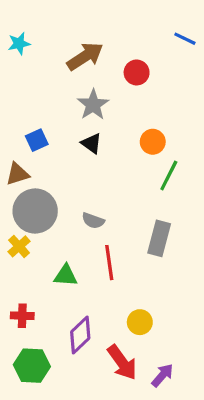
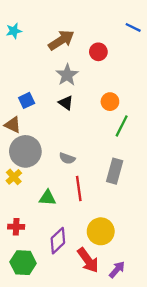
brown triangle: (17, 174) -> (13, 125), turned 42
yellow circle: (140, 322) -> (101, 231), size x1.5

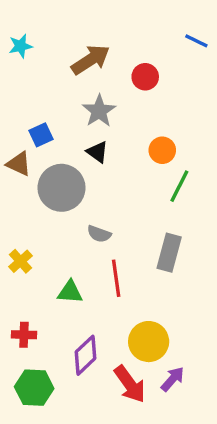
blue square: (27, 100) -> (41, 135), moved
brown triangle: (13, 125) -> (19, 164), moved
gray circle: (25, 151) -> (61, 188), moved
purple arrow: (117, 270) -> (173, 379), moved

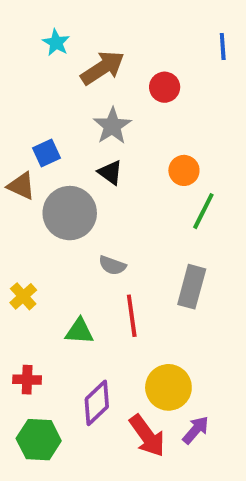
blue line: (196, 41) -> (223, 46), turned 60
cyan star: (21, 46) -> (56, 43), moved, turned -30

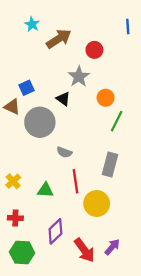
gray star: (112, 126) -> (79, 77), moved
yellow cross: (23, 296) -> (13, 181), moved
yellow circle: (168, 387) -> (97, 203), moved

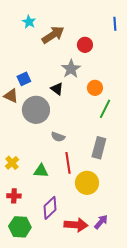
red arrow: (84, 250) -> (76, 225), turned -50

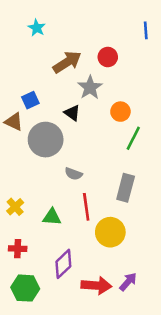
brown arrow: (53, 35) -> (67, 62), moved

